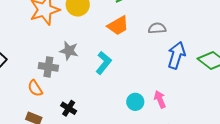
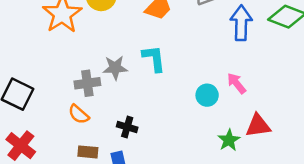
gray star: (69, 51) -> (115, 68), moved
cyan L-shape: (104, 63) -> (154, 58), turned -30

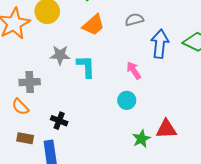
gray star: (115, 68) -> (60, 55), moved
pink arrow: (237, 83) -> (134, 70), moved

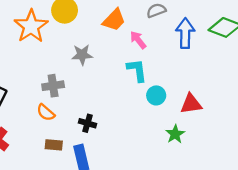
cyan L-shape: (86, 66) -> (137, 70), moved
pink arrow: (134, 70) -> (138, 40), moved
red triangle: (166, 129) -> (191, 104), moved

